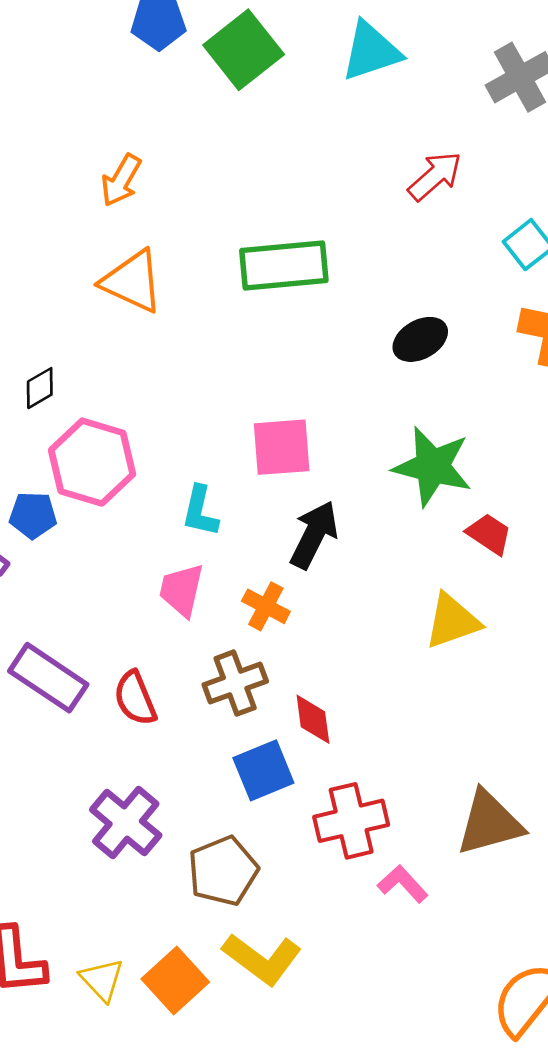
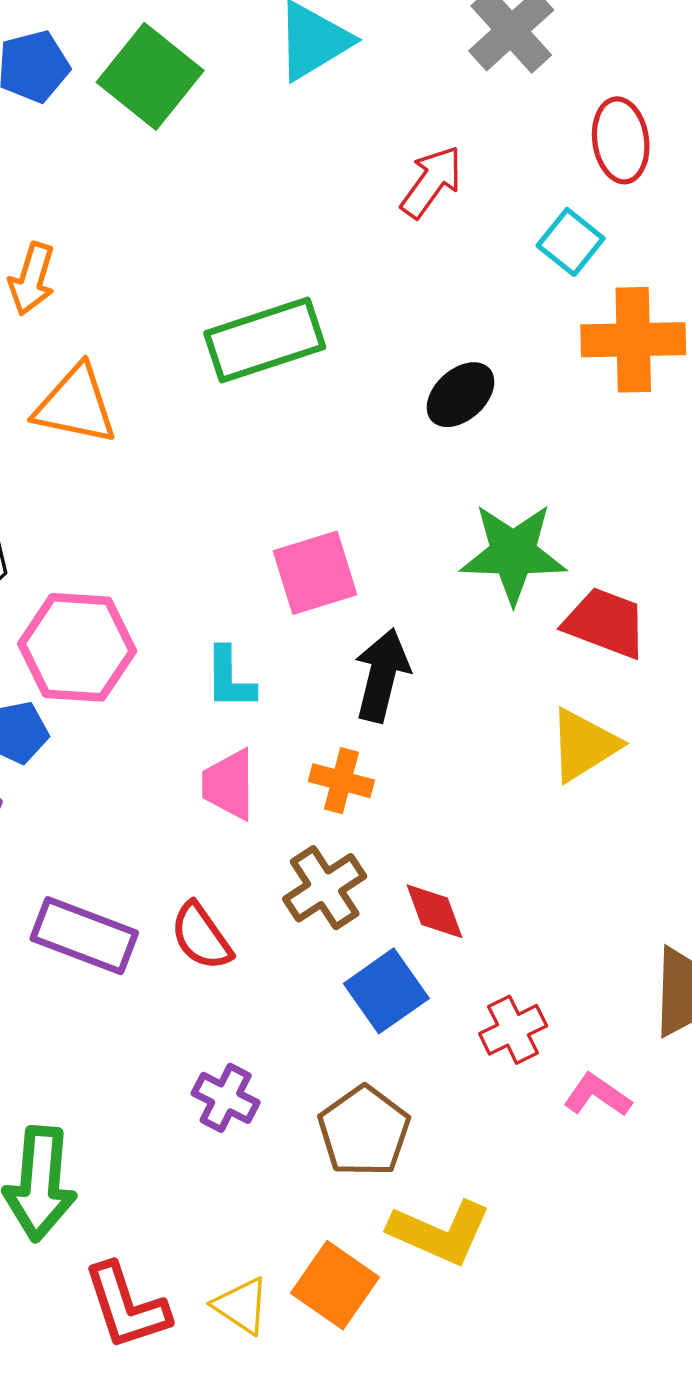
red trapezoid: (489, 534) -> (605, 623), size x1.4
red cross: (351, 821) -> (513, 1030), size x0.7
purple cross: (126, 823) -> (226, 1098), size x0.7

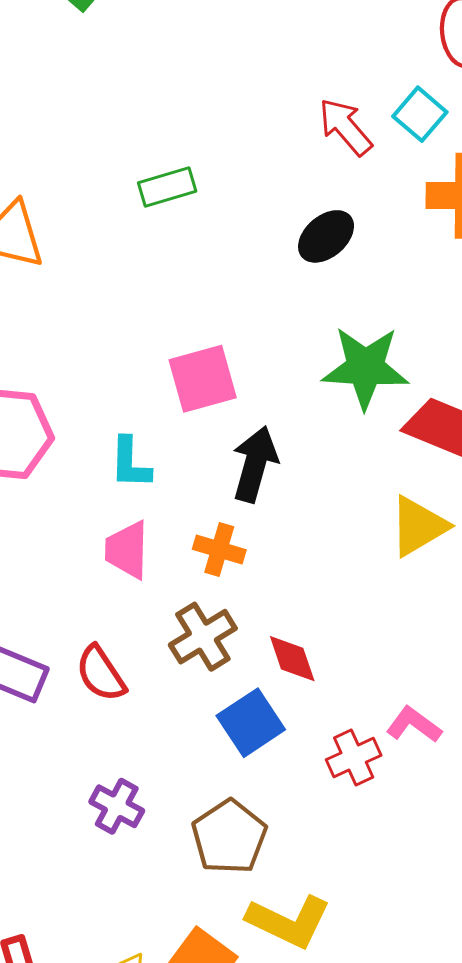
red arrow: (431, 182) -> (345, 127), moved, turned -78
green rectangle: (265, 340) -> (167, 187), size x0.6
pink L-shape: (597, 1095) -> (414, 725), moved

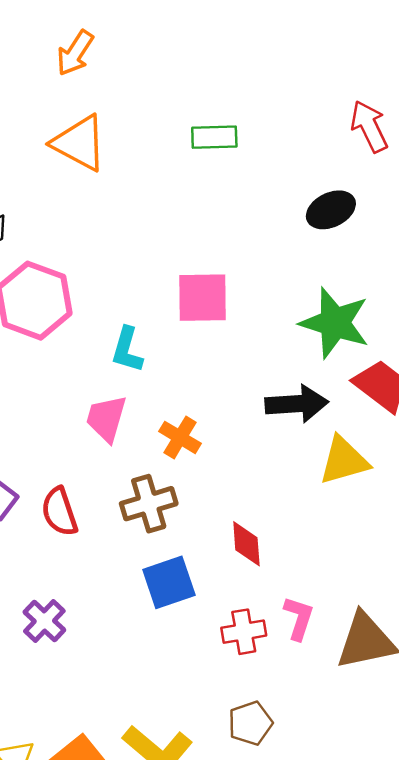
black arrow: (255, 464) -> (297, 404), moved, turned 56
red diamond: (292, 659) -> (246, 544), moved
pink L-shape: (414, 725) -> (299, 618), turned 57
brown pentagon: (229, 837) -> (250, 723), moved, size x0.7

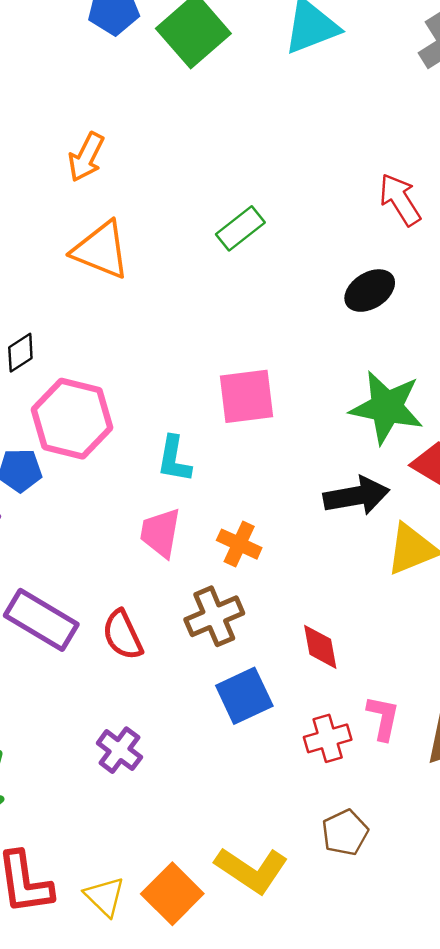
green rectangle: (214, 137) -> (240, 228), turned -30

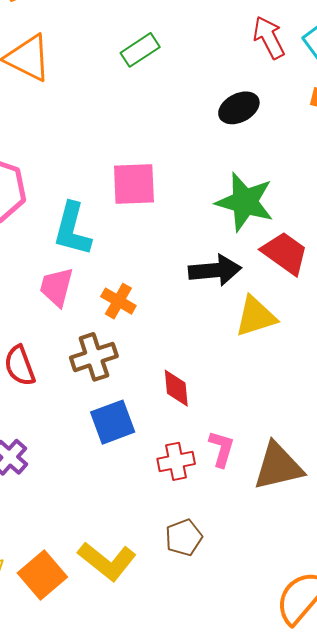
cyan L-shape: (174, 459) -> (72, 229), size x1.4

